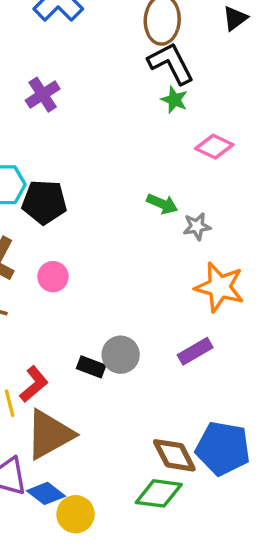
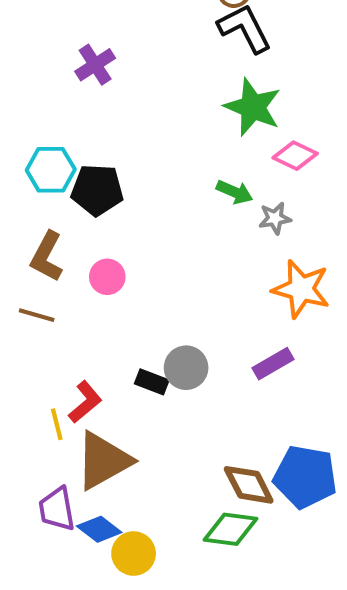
green star: (174, 100) -> (253, 107), moved, size x1.8
pink diamond: (214, 147) -> (295, 156), moved

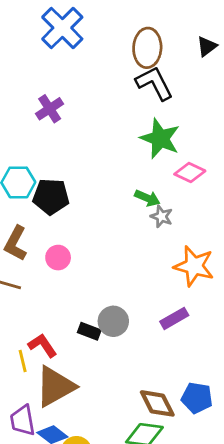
gray star: (275, 218) -> (161, 216), moved, turned 30
red L-shape: (85, 402) -> (42, 345), turned -84
blue pentagon: (305, 477) -> (197, 398), size x0.7

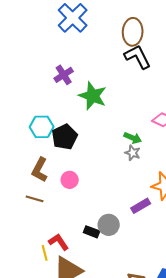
green star: (160, 139) -> (93, 96), moved
black pentagon: (51, 197) -> (65, 137), turned -30
gray star: (161, 216) -> (133, 153), moved
purple rectangle: (174, 318) -> (141, 206), moved

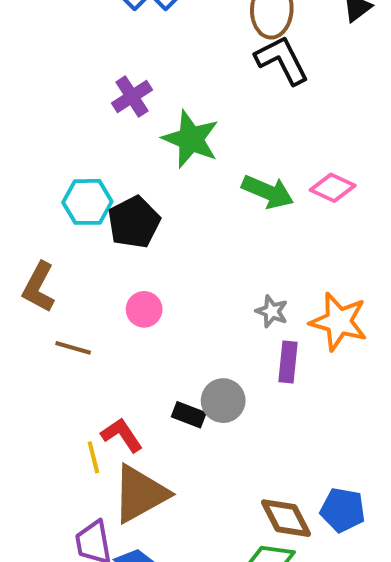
green arrow: (133, 138) -> (268, 192), moved, size x1.4
gray star: (133, 153) -> (272, 311), moved
brown L-shape: (40, 170) -> (39, 287), moved
purple rectangle: (141, 206) -> (288, 362), turned -54

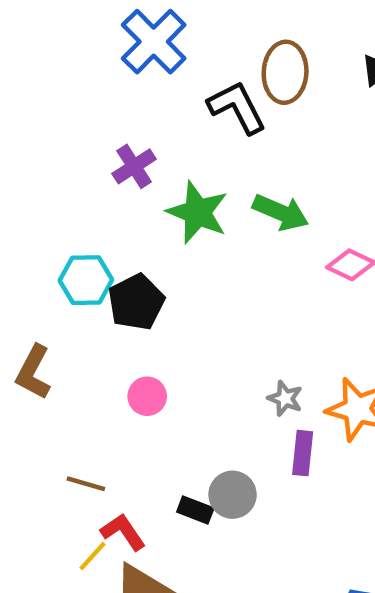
black L-shape: (282, 60) -> (237, 107), moved
green arrow: (268, 192) -> (281, 212), moved
brown line: (73, 348) -> (86, 484), moved
yellow line: (93, 457) -> (92, 556), turned 56

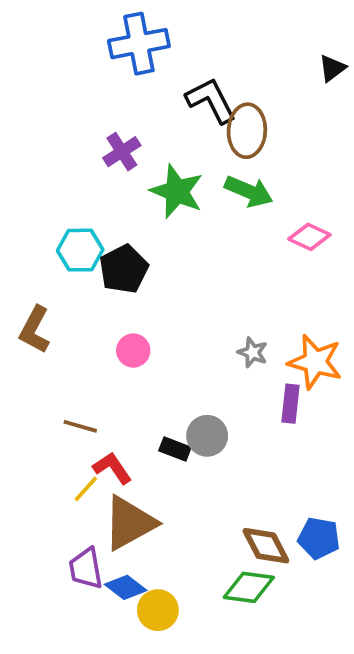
blue cross: (154, 42) -> (139, 44), turned 34
brown ellipse: (285, 72) -> (247, 131), moved
purple rectangle: (303, 453) -> (290, 404), moved

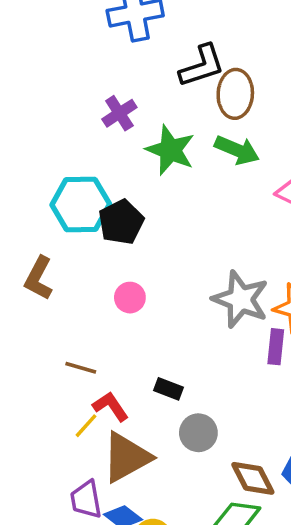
black L-shape: (211, 100) -> (202, 66), turned 99
cyan hexagon: (80, 250) -> (81, 204), size x1.4
gray star: (253, 352) -> (241, 299), size x2.0
gray circle: (207, 436) -> (198, 433), moved

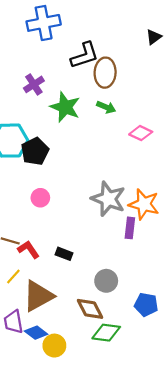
green arrow: (237, 150) -> (106, 107), size x0.7
red L-shape: (111, 406) -> (28, 250), moved
gray circle: (198, 433) -> (106, 281), moved
brown diamond: (253, 478) -> (90, 309), moved

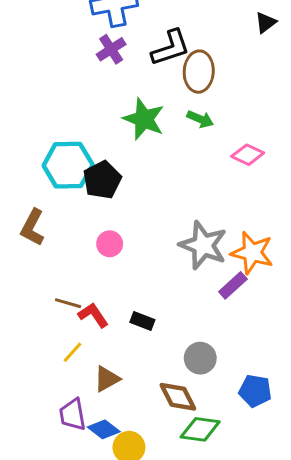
purple cross: (34, 84) -> (111, 49), moved
purple rectangle: (130, 228) -> (233, 285), turned 42
brown triangle: (38, 296) -> (107, 379), size x0.6

